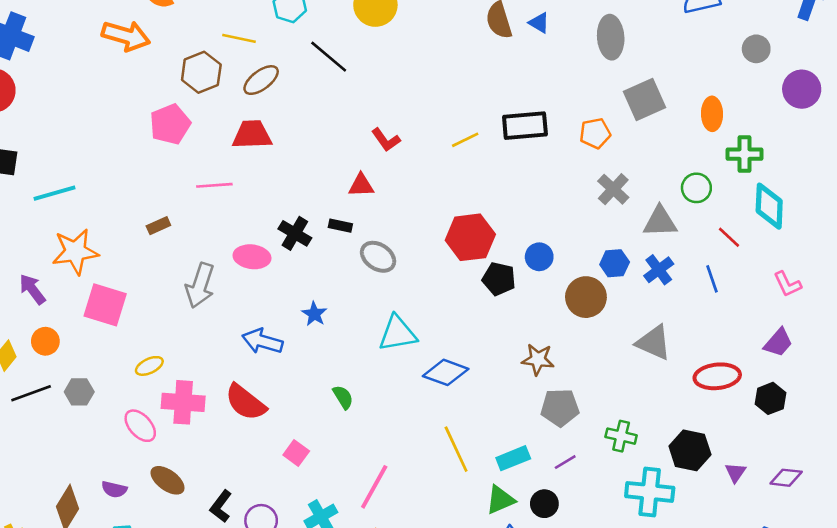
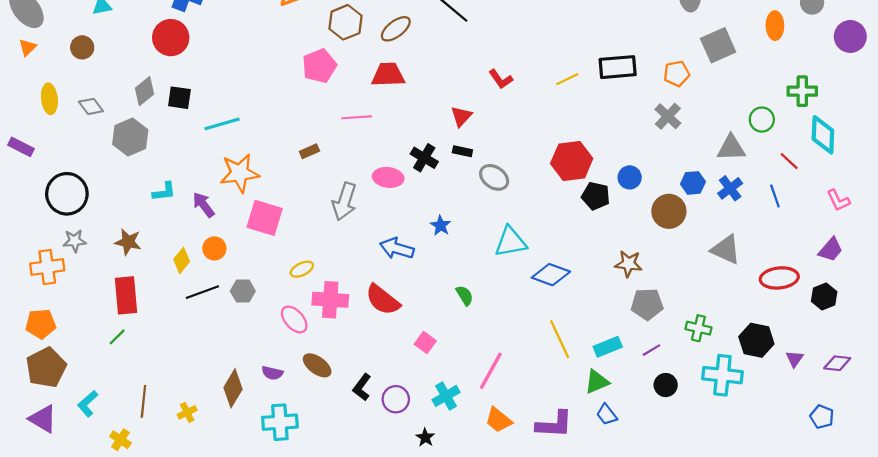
orange ellipse: (712, 114) -> (775, 26), moved
red triangle: (361, 185) -> (461, 116), moved, turned -45
gray cross: (613, 189) -> (668, 116), moved
black circle: (544, 504) -> (666, 385), moved

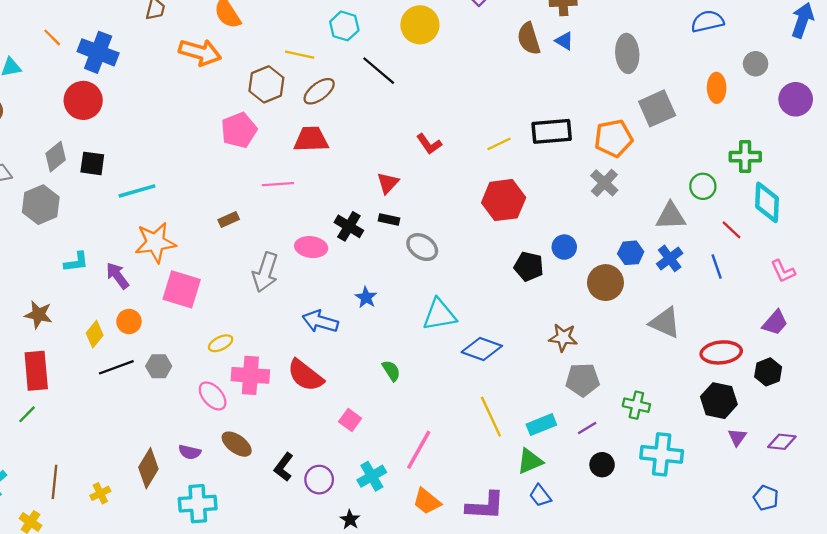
orange pentagon: (677, 74) -> (614, 138), size x1.4
red hexagon: (572, 161) -> (504, 200), moved
black hexagon: (756, 340) -> (719, 401), moved

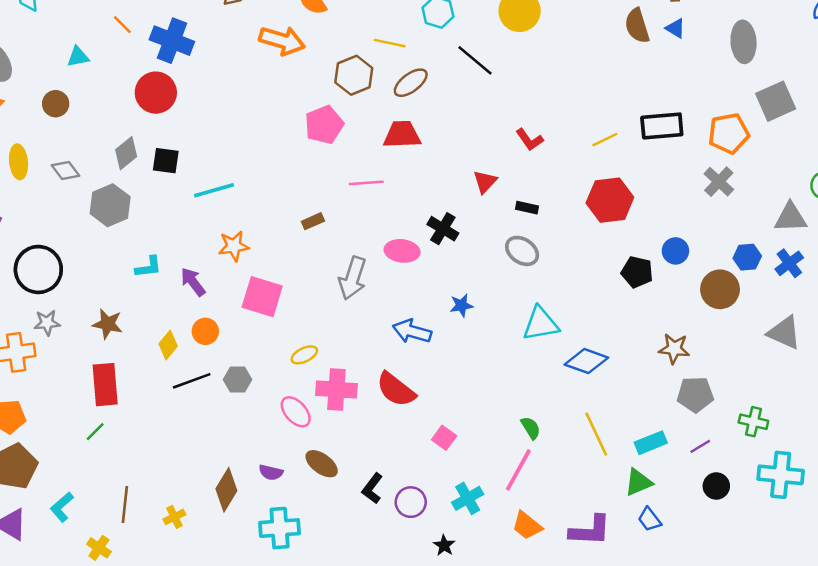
black rectangle: (389, 220) -> (527, 208), moved
orange star: (155, 242) -> (234, 246), size x0.7
blue star: (366, 297) -> (461, 305), turned 30
green semicircle: (391, 371) -> (531, 428), moved

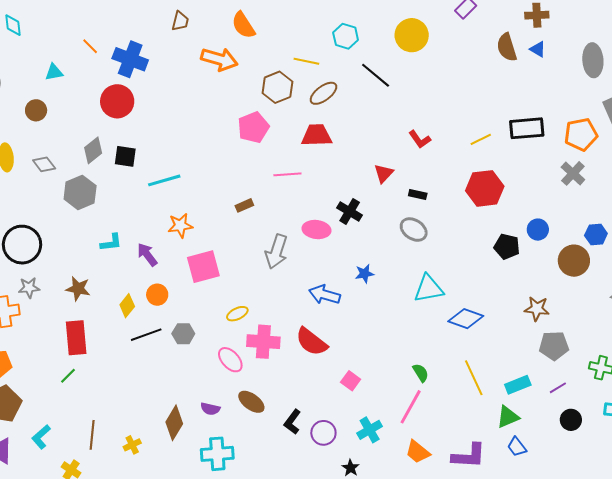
pink square: (262, 297) -> (203, 267), turned -32

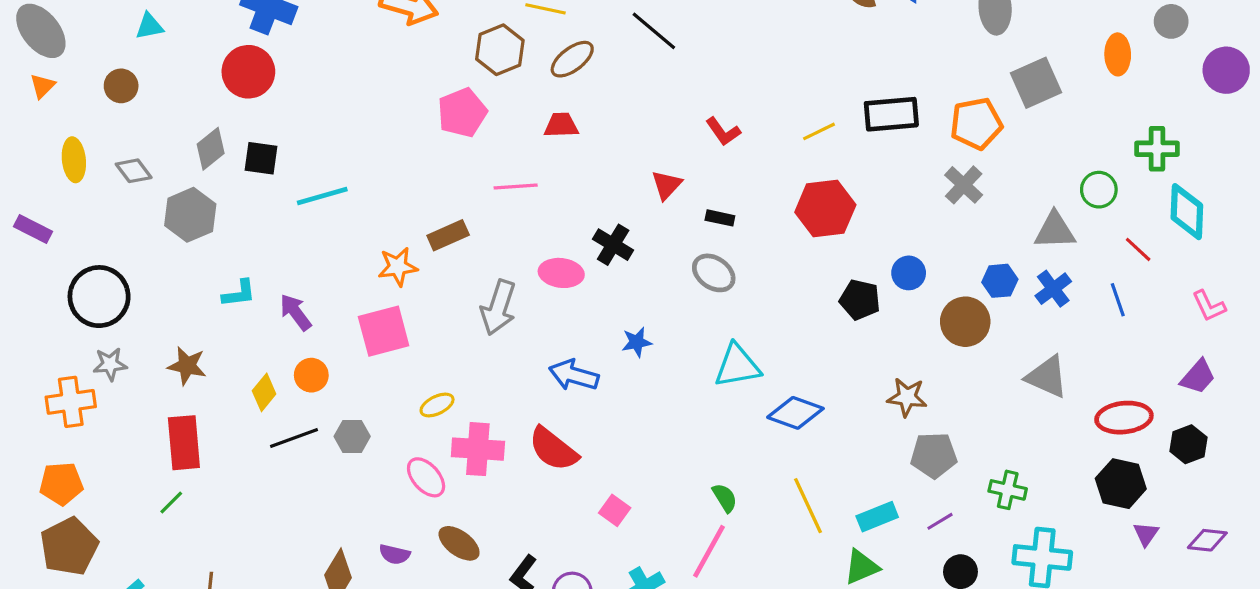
red trapezoid: (316, 135) -> (561, 125), size x0.7
brown rectangle: (244, 205) -> (448, 235), size x1.4
orange star: (180, 226) -> (398, 267), moved

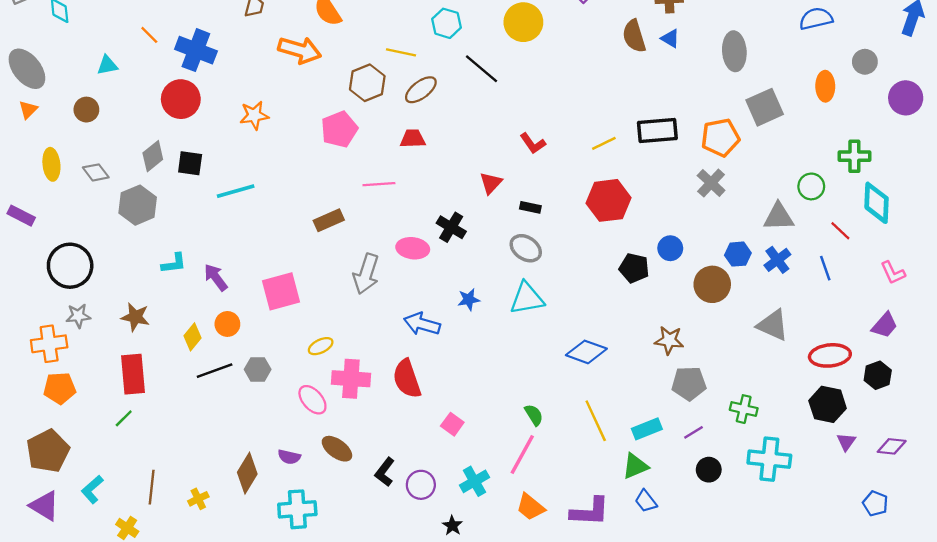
orange star: (398, 267) -> (254, 115), moved
cyan triangle: (737, 366) -> (527, 298), moved
red semicircle: (553, 449) -> (407, 379), turned 33
orange pentagon: (61, 484) -> (60, 388), moved

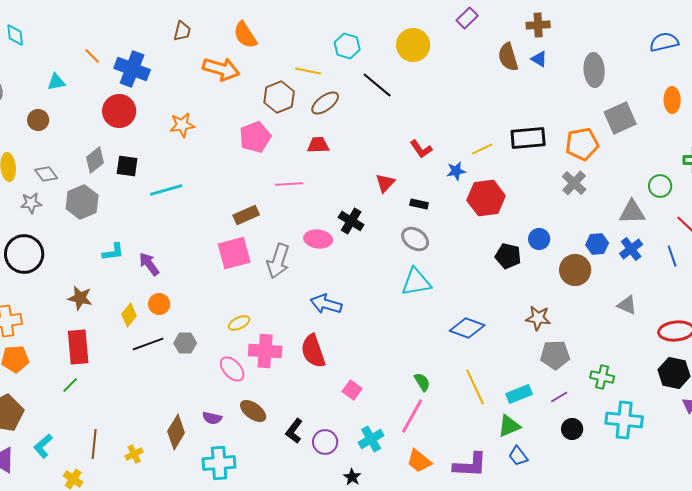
pink square: (281, 291) -> (234, 253), moved
blue star: (469, 300) -> (456, 171), moved
gray star: (78, 316) -> (31, 203), moved
gray triangle: (773, 325) -> (627, 305), size x0.7

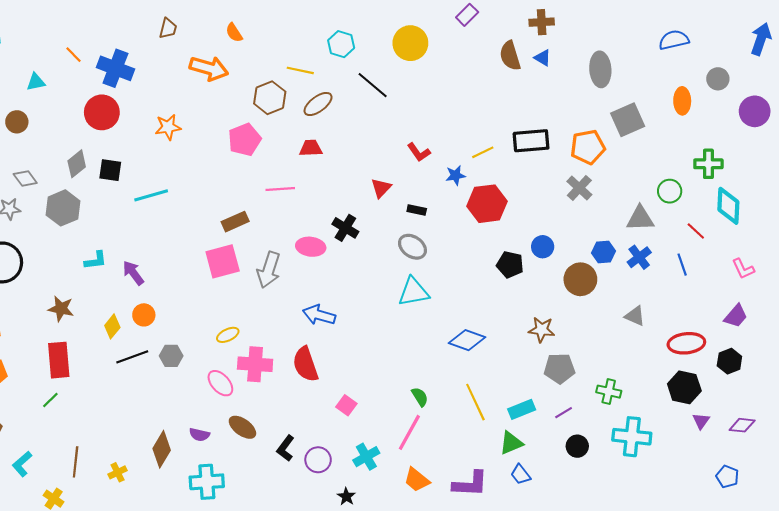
orange semicircle: (245, 35) -> (234, 33), size x0.7

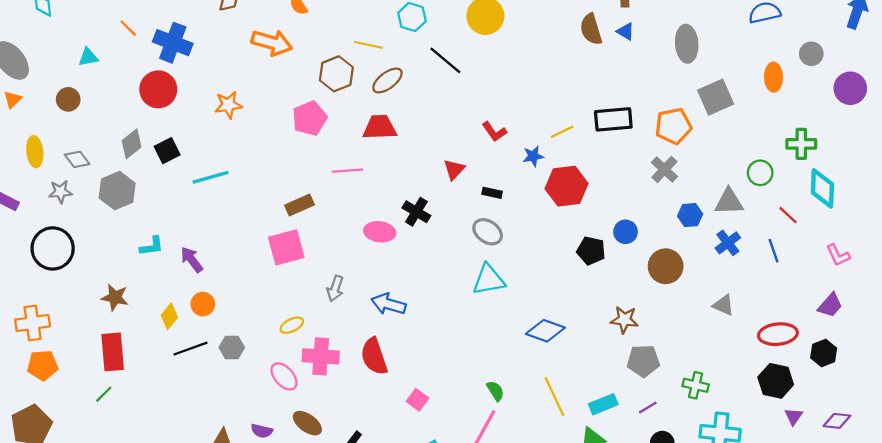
red trapezoid: (311, 148) -> (380, 127), size x1.4
black square: (110, 170) -> (167, 151), turned -35
blue hexagon: (603, 252) -> (690, 215), moved
gray arrow: (269, 270) -> (335, 289), moved, size x0.7

